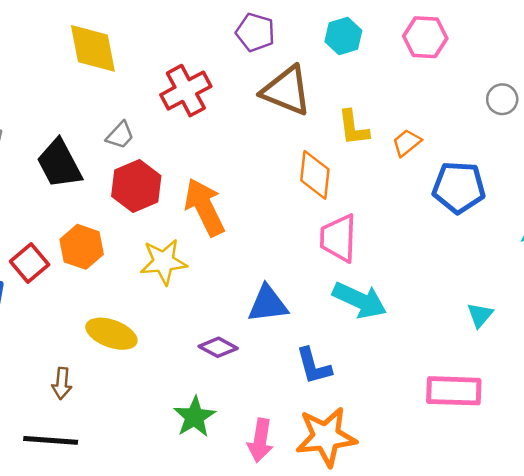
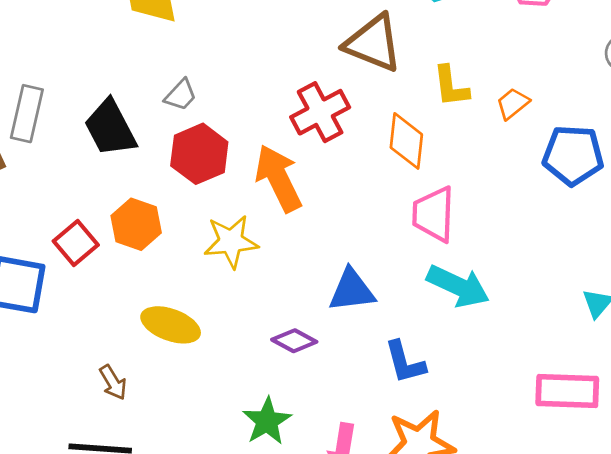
red cross: (186, 91) -> (320, 112), moved
brown arrow: (62, 383) -> (113, 382), turned -36

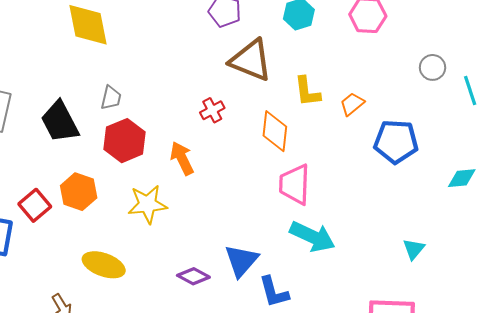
gray trapezoid: (181, 95) -> (111, 98), turned -30
red cross: (320, 112) -> (212, 110), size x0.6
orange arrow: (278, 178) -> (182, 158), size x0.7
blue triangle: (352, 290) -> (241, 261), moved, turned -42

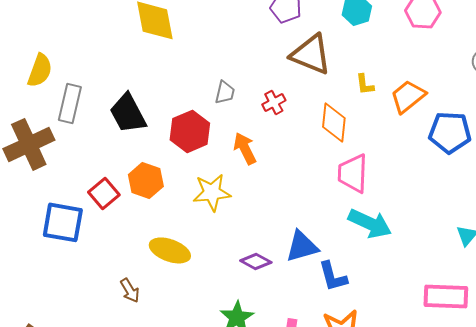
yellow L-shape: (307, 91) -> (365, 84), size x0.7
gray trapezoid: (111, 98) -> (225, 92), moved
orange trapezoid: (352, 104) -> (408, 96), size x1.5
blue triangle: (241, 261) -> (302, 246), turned 33

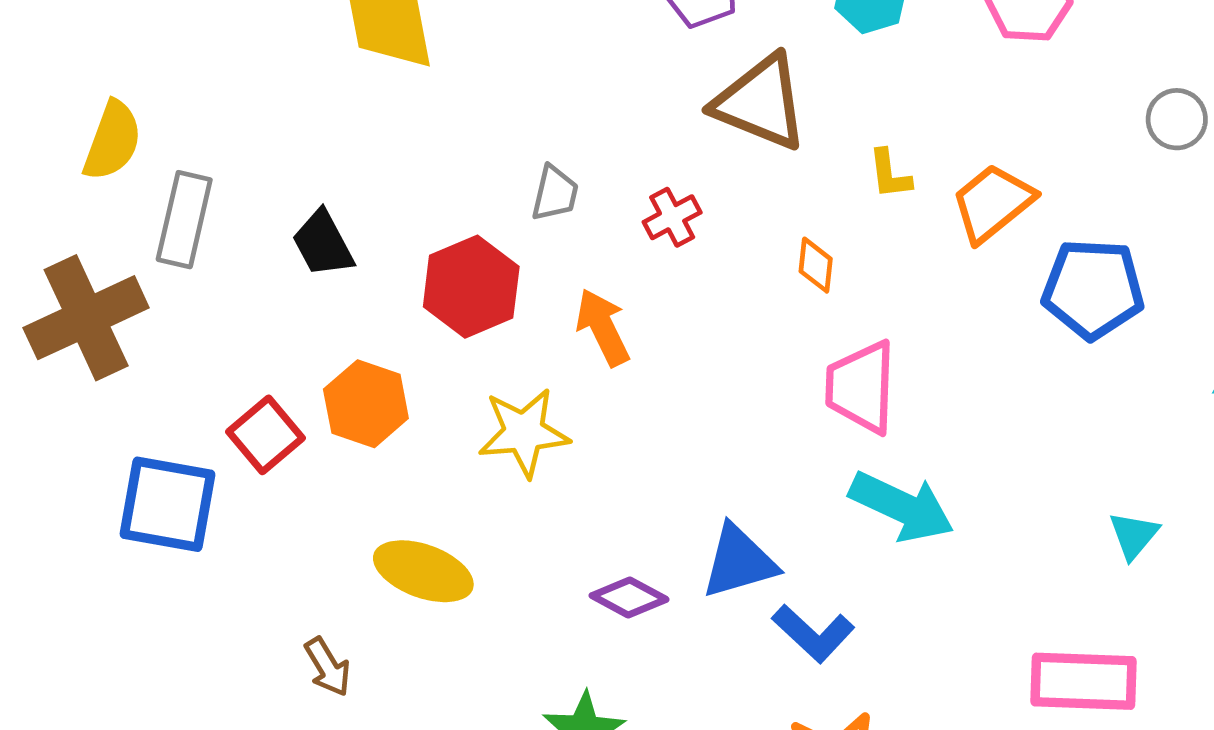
black trapezoid: (128, 113) -> (323, 244), size x0.7
orange diamond: (334, 122) -> (816, 265), size x0.6
blue L-shape: (333, 276) -> (813, 633), turned -32

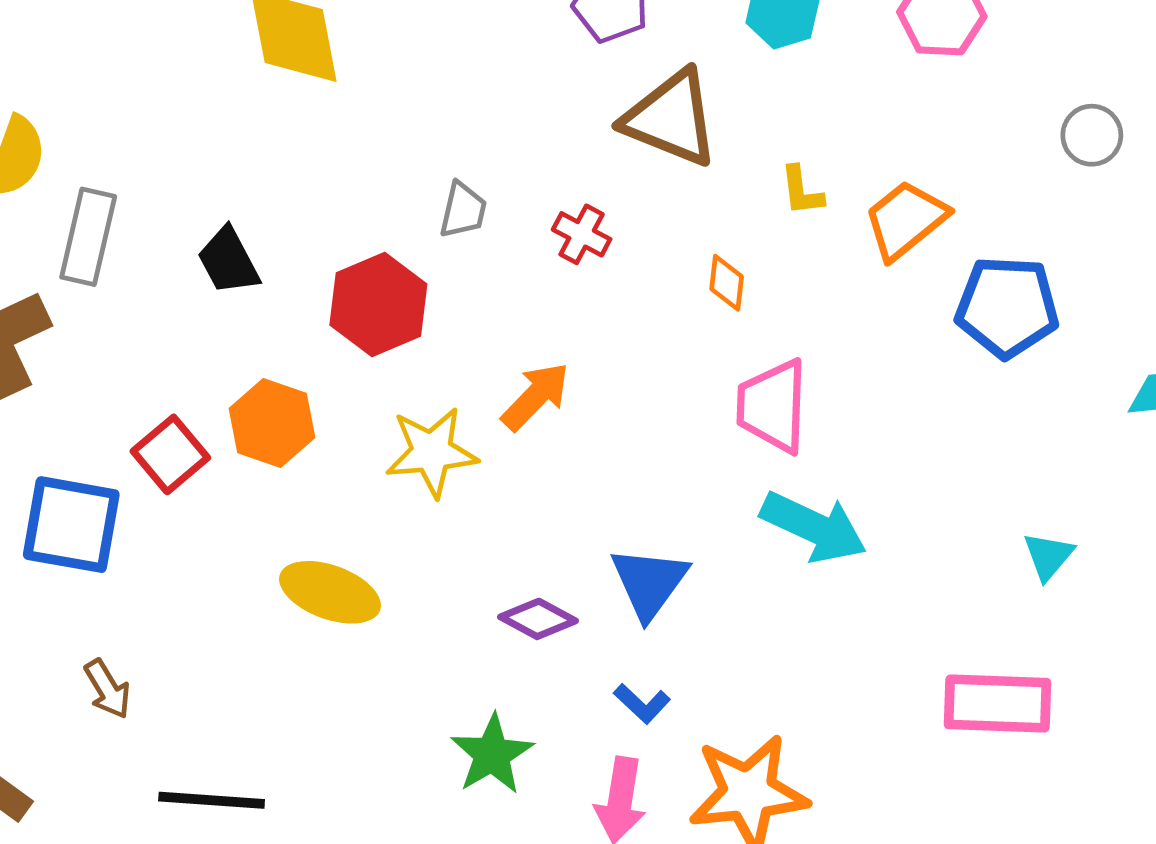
red cross: (672, 217) -> (582, 234), turned -34
orange arrow: (603, 327) -> (536, 396), moved, turned 70
blue triangle: (739, 562) -> (649, 583), turned -38
blue L-shape: (813, 633) -> (642, 704), moved, size x0.7
brown arrow: (328, 667) -> (108, 689), moved

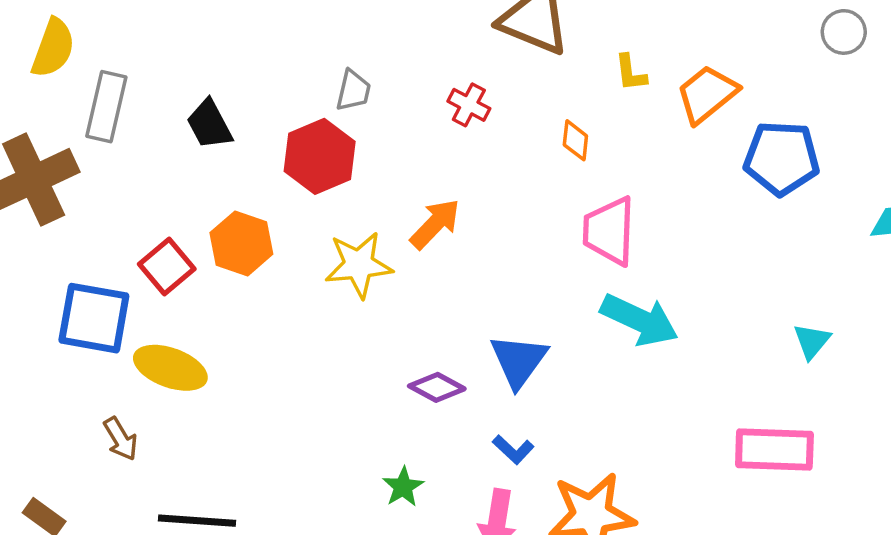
gray trapezoid: (463, 210) -> (353, 91), moved
yellow ellipse: (330, 592) -> (170, 368), moved
green star: (492, 754) -> (403, 487), size x0.7

